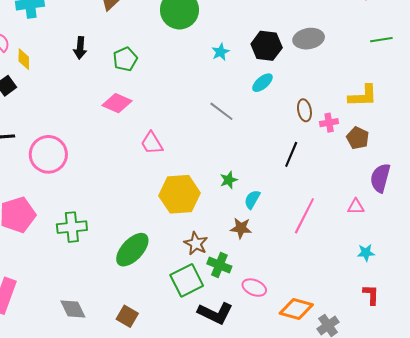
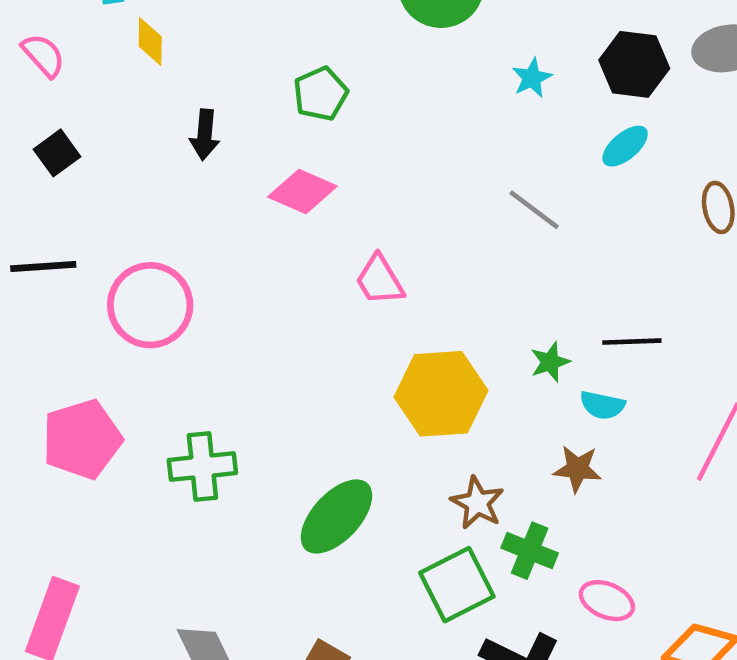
black arrow: (80, 48) -> (205, 135), moved
yellow diamond: (24, 59) -> (150, 42), moved
black line: (291, 154) -> (632, 342), moved, turned 65
cyan semicircle: (252, 199) -> (602, 405), turned -108

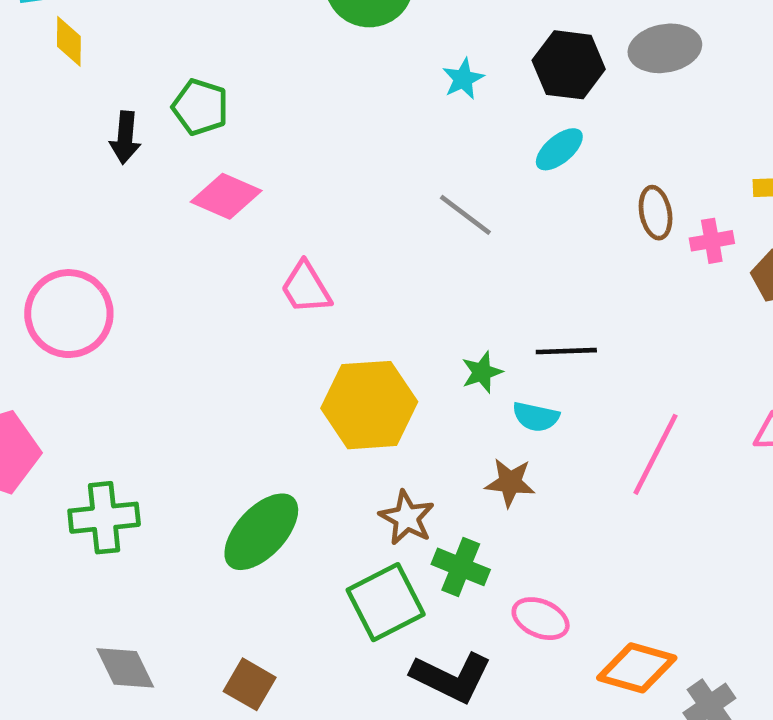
green pentagon: (321, 94) -> (200, 107), moved, turned -30
green cross: (202, 467) -> (104, 518), moved

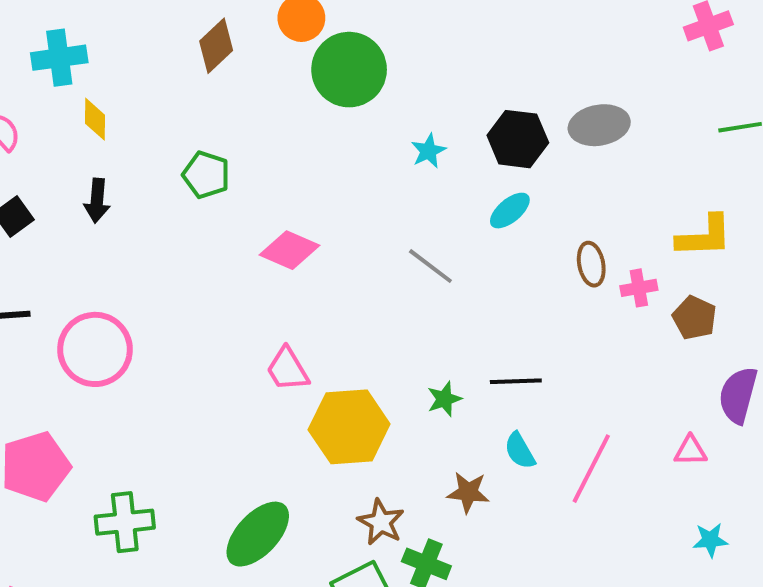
black arrow: (125, 138) -> (97, 201), moved
pink diamond: (226, 196) -> (290, 250), moved
pink trapezoid: (306, 288) -> (288, 369), moved
cyan semicircle: (536, 417) -> (520, 451), moved, turned 48

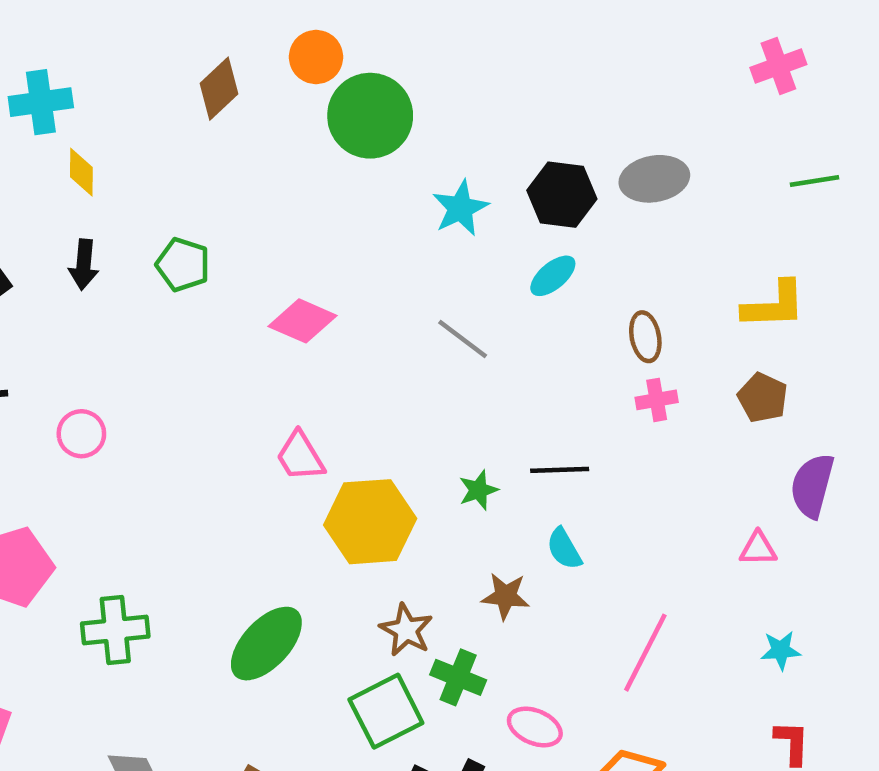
cyan star: (428, 151) -> (460, 208), size x1.4
green pentagon: (206, 175) -> (183, 265), moved
pink cross: (639, 288) -> (657, 400), moved
pink circle: (95, 349) -> (81, 434), size x0.6
pink line: (591, 469) -> (645, 653), moved

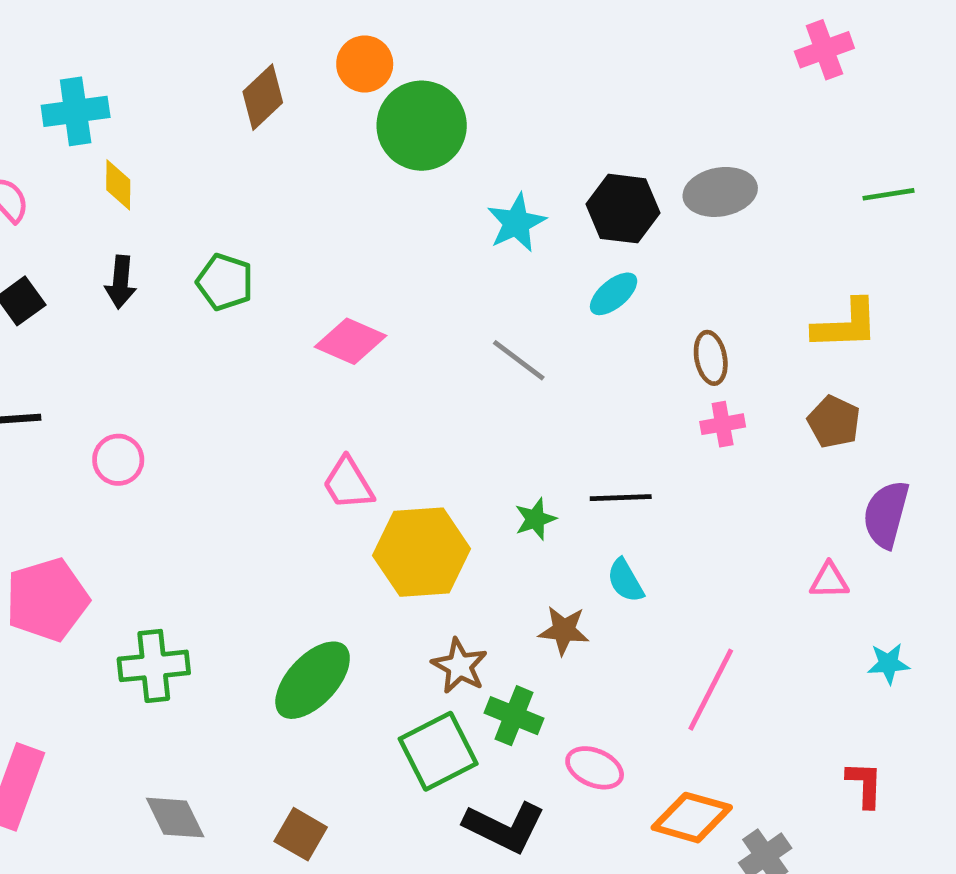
pink cross: (778, 66) -> (824, 50), moved
cyan star: (781, 650) -> (888, 664), moved

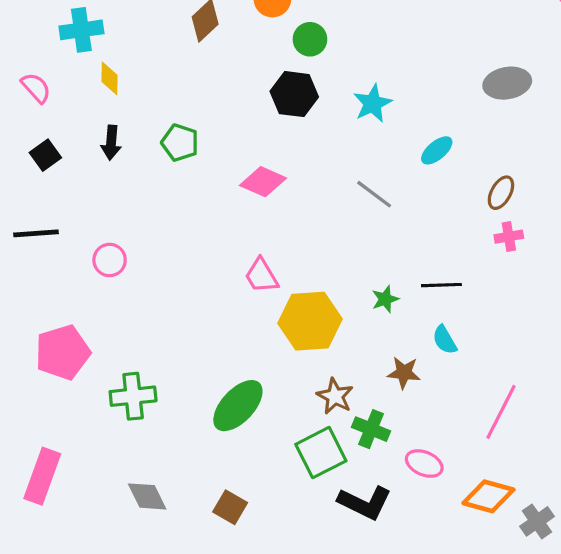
green circle: (422, 126) -> (310, 39), size x0.6
black hexagon: (623, 209) -> (294, 94), moved
brown ellipse: (711, 358) -> (501, 193), turned 40

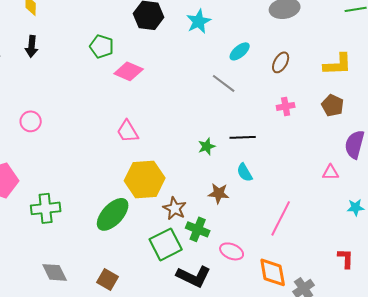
green pentagon: (180, 143) -> (102, 46), moved
brown ellipse: (501, 193) -> (281, 62), moved
gray line: (374, 194) -> (224, 83), moved
yellow hexagon: (310, 321) -> (145, 179), moved
orange diamond: (488, 496) -> (273, 272), turned 64

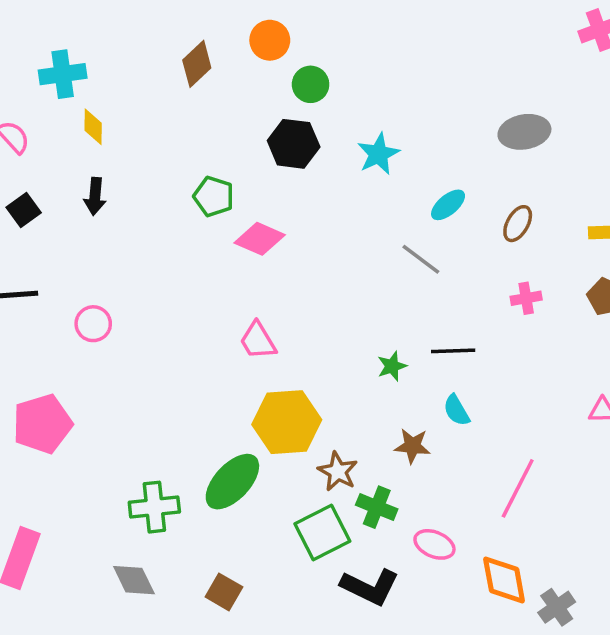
green cross: (46, 208) -> (154, 507), moved

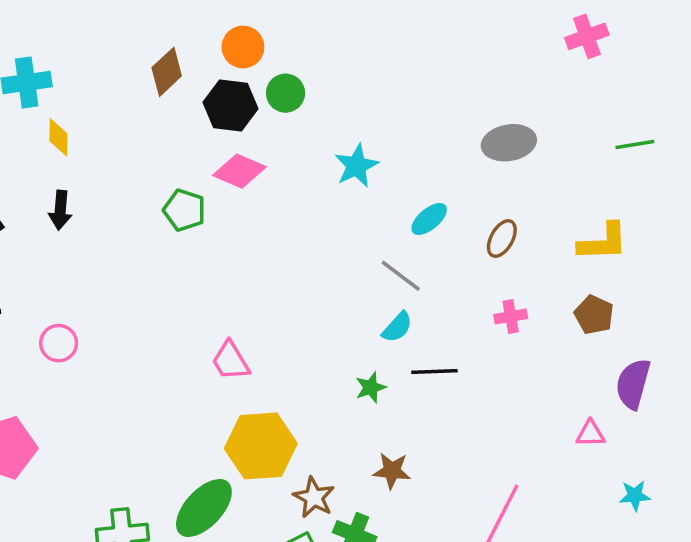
black hexagon: (294, 144) -> (231, 106), moved
pink diamond: (260, 239) -> (239, 171), moved
cyan semicircle: (457, 410) -> (397, 327), moved, turned -108

